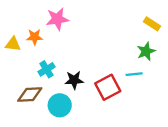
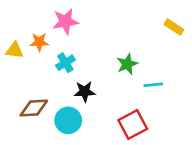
green star: (146, 51) -> (127, 64), moved
cyan cross: (47, 69) -> (65, 63), moved
red square: (108, 87) -> (133, 124), moved

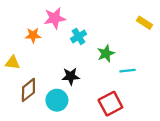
yellow triangle: (15, 50) -> (13, 63), moved
cyan cross: (65, 63) -> (79, 36), moved
brown diamond: (34, 108) -> (28, 90), turned -35

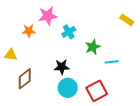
cyan circle: (57, 100) -> (68, 88), moved

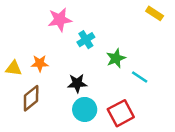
yellow rectangle: (127, 20) -> (155, 13), moved
orange star: (29, 31) -> (40, 63), moved
cyan line: (112, 62) -> (140, 77), turned 40

